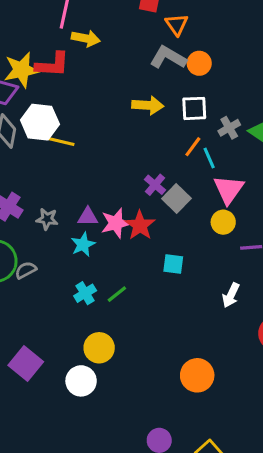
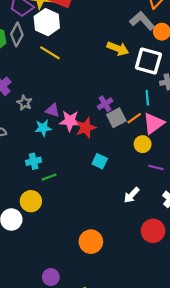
white square: (194, 108) -> (148, 61), size x1.4
white hexagon: (40, 122) -> (47, 22), moved
orange line: (193, 147) -> (134, 118), moved
green line: (117, 294) -> (49, 177), moved

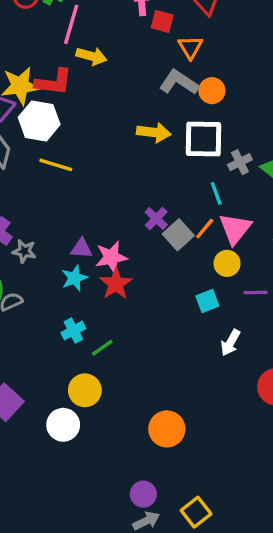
gray star: (25, 103) -> (24, 251), moved
red star: (86, 128) -> (116, 284), moved
cyan square: (100, 161) -> (207, 301), moved, turned -32
orange circle: (91, 242) -> (167, 429), moved

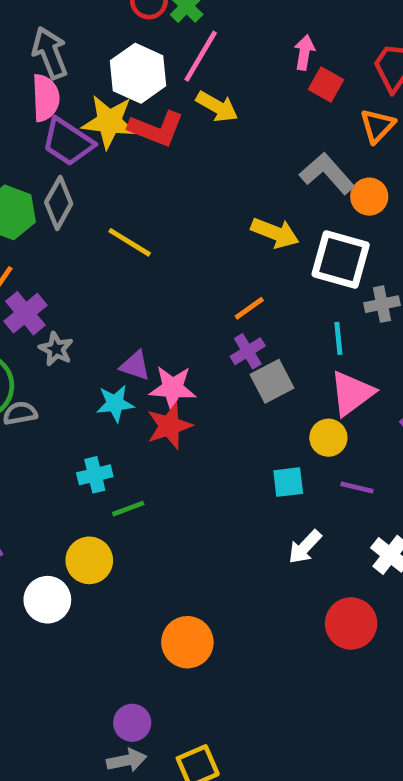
orange triangle: (190, 47) -> (377, 126), moved
white hexagon: (39, 121) -> (138, 73), moved
orange line: (205, 229) -> (249, 308), moved

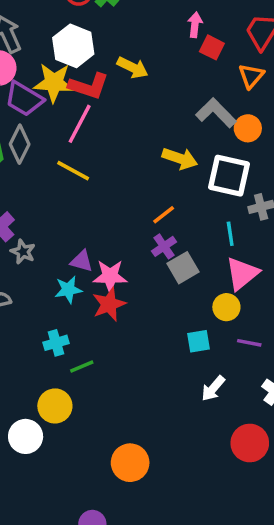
pink line: (201, 56) -> (80, 124), moved

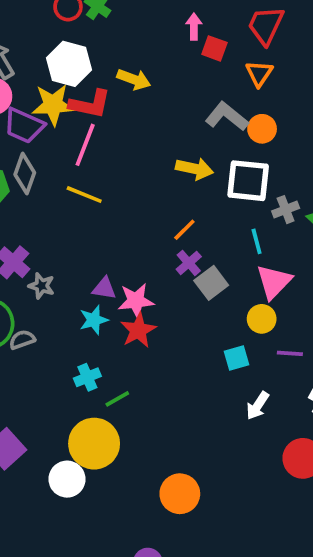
yellow circle: (55, 406) -> (94, 444), size x1.4

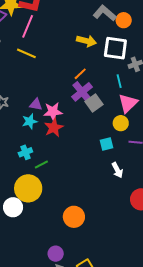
purple cross: (189, 263) -> (82, 92), size x1.5
white arrow: (258, 406) -> (117, 170), turned -63

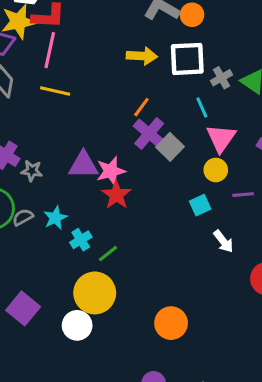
purple triangle: (36, 104) -> (83, 165), size x1.5
cyan star: (30, 121) -> (55, 218), moved

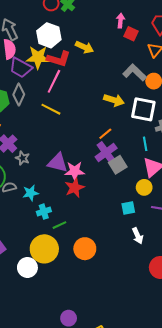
orange circle: (171, 323) -> (85, 249), moved

